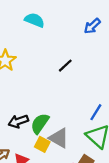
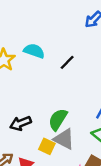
cyan semicircle: (35, 20) -> (34, 51), moved
green semicircle: (40, 124) -> (58, 119), moved

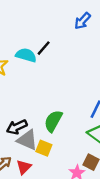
black line: (67, 62) -> (44, 48), moved
gray triangle: (64, 139) -> (27, 140), moved

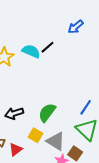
blue arrow: (82, 21) -> (76, 27), moved
gray triangle: (27, 140) -> (56, 141), moved

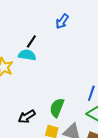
black line: (48, 47) -> (31, 41), moved

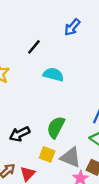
cyan semicircle: (27, 55) -> (53, 75), moved

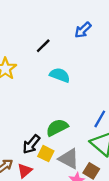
green semicircle: (56, 127) -> (57, 127), turned 30
black arrow: (20, 134) -> (31, 144), moved, turned -30

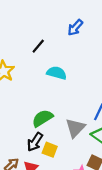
green semicircle: (57, 127) -> (42, 118), moved
gray triangle: (69, 159) -> (75, 128), moved, turned 50

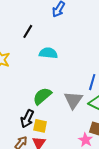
black arrow: (35, 142) -> (27, 119), moved
yellow square: (50, 150) -> (40, 126), moved

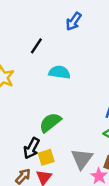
gray triangle: (73, 100) -> (82, 159), moved
yellow square: (40, 126) -> (46, 157), turned -32

